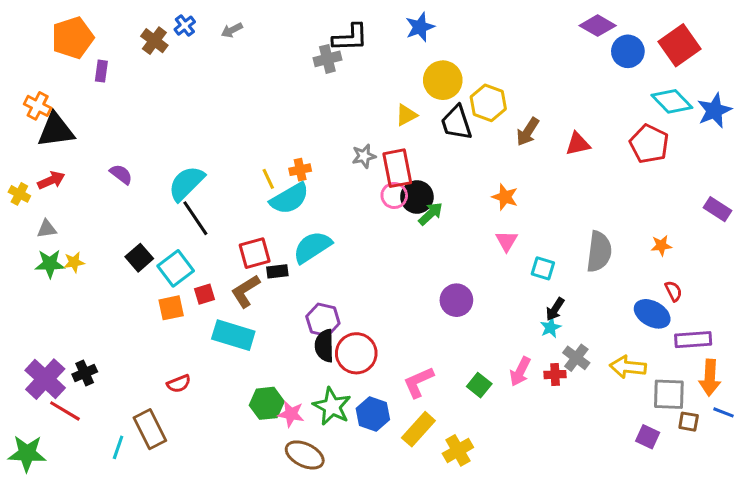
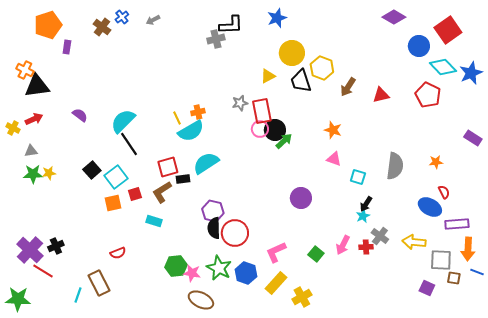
blue circle: (628, 51) -> (419, 46), moved
pink triangle: (506, 241) -> (334, 159), turned -42
cyan rectangle: (233, 335) -> (154, 221), size x0.6

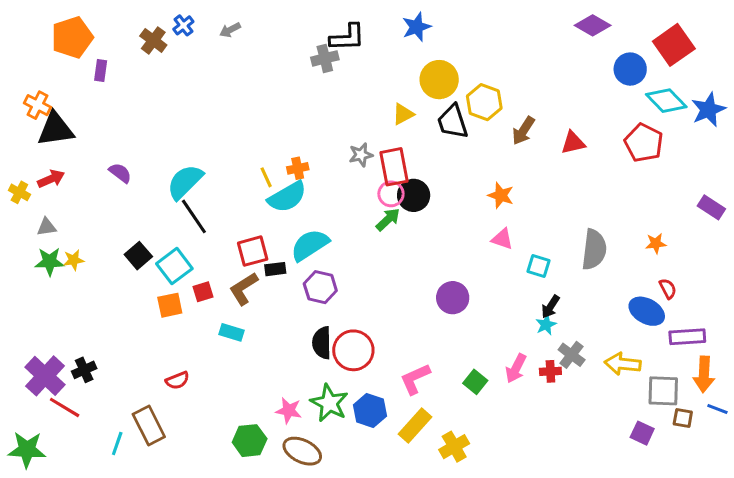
green arrow: (284, 141) -> (388, 219), moved
purple hexagon: (213, 211) -> (320, 287), moved
green hexagon: (176, 266) -> (250, 441), moved

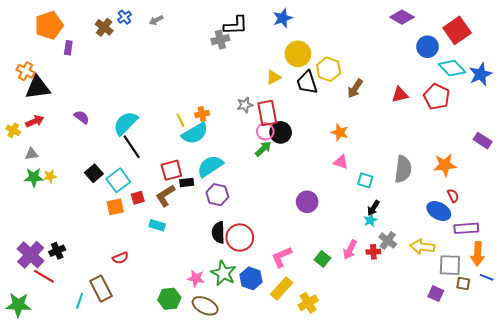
red triangle: (573, 143) -> (400, 95), moved
orange star: (656, 244) -> (445, 165), size x1.6

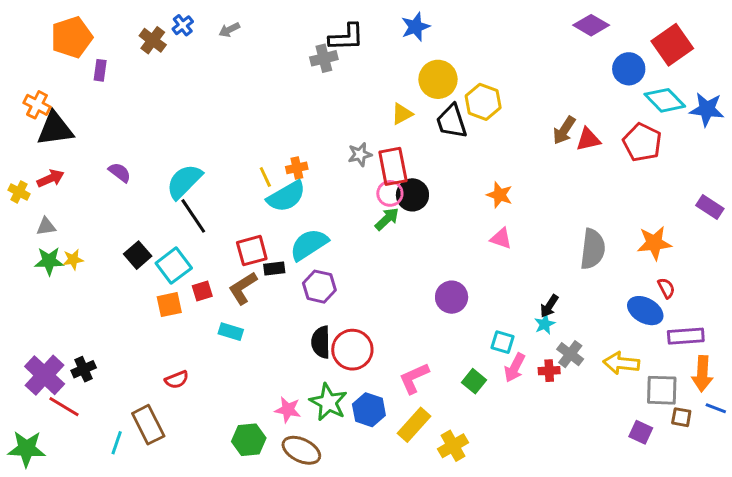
blue star: (481, 74) -> (707, 109), turned 30
brown arrow: (355, 89) -> (564, 130), moved
cyan square: (365, 180) -> (503, 342), moved

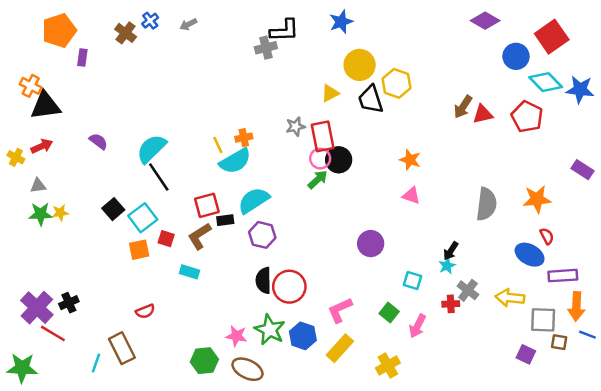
red square: (202, 291) -> (166, 239), turned 35
pink arrow: (515, 368) -> (417, 326), moved
yellow cross: (453, 446) -> (388, 365), moved

